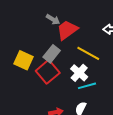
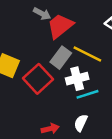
gray rectangle: (52, 54) -> (61, 58), moved
white cross: (79, 73) -> (77, 79), turned 36

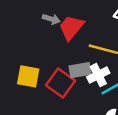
gray rectangle: (61, 58) -> (80, 70), moved, turned 55

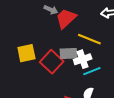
yellow square: (28, 76) -> (26, 53), turned -30

